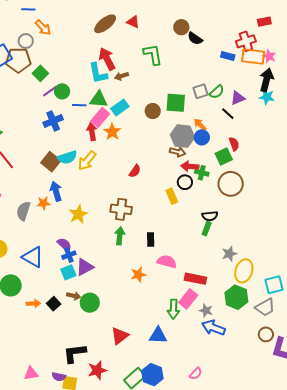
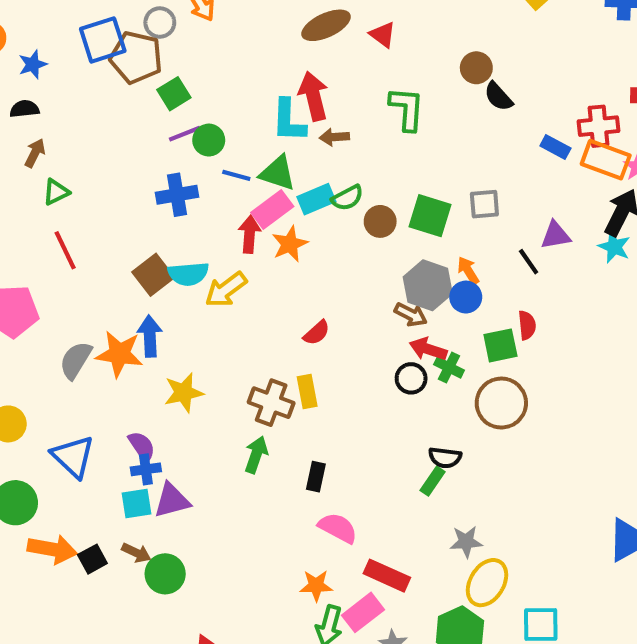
green semicircle: (217, 92) -> (347, 198), moved
yellow rectangle: (172, 196) -> (307, 392), moved
orange star: (43, 203) -> (119, 354), size x1.6
orange star: (138, 275) -> (316, 586), moved
orange arrow: (33, 303) -> (52, 549), size x1.6

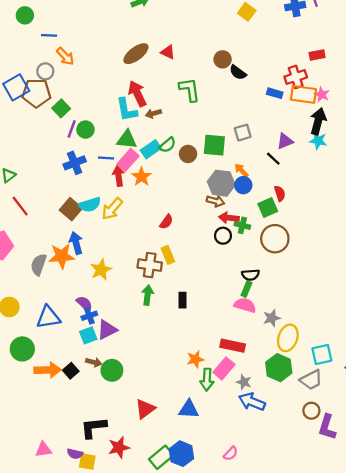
purple line: (185, 134) -> (72, 129), turned -36
blue line: (236, 175) -> (106, 158), moved
blue triangle: (73, 457) -> (48, 317), turned -40
pink semicircle: (338, 528) -> (245, 305), moved

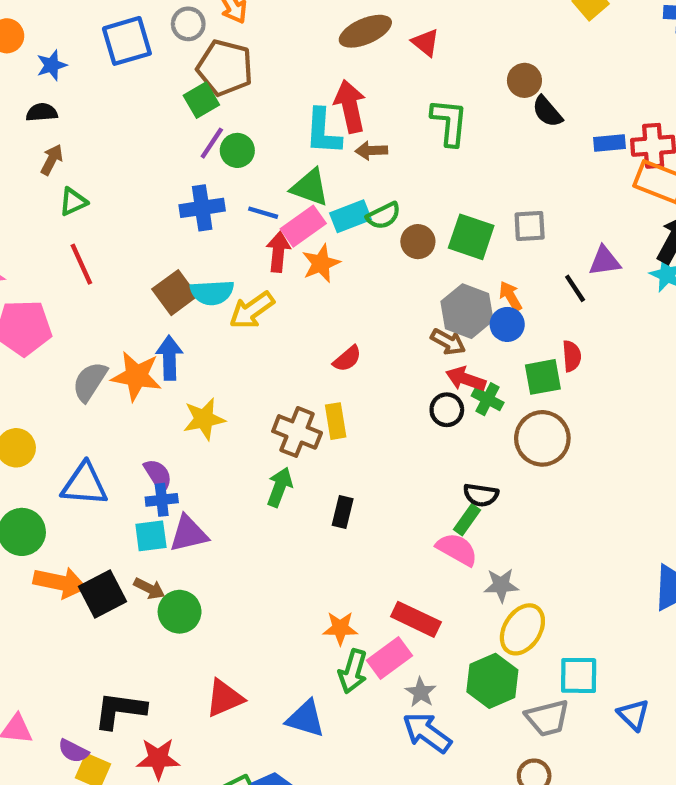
brown pentagon: (36, 93) -> (225, 68), moved
blue rectangle: (275, 93) -> (609, 143), moved, turned -35
black square: (71, 371) -> (102, 594), size x1.5

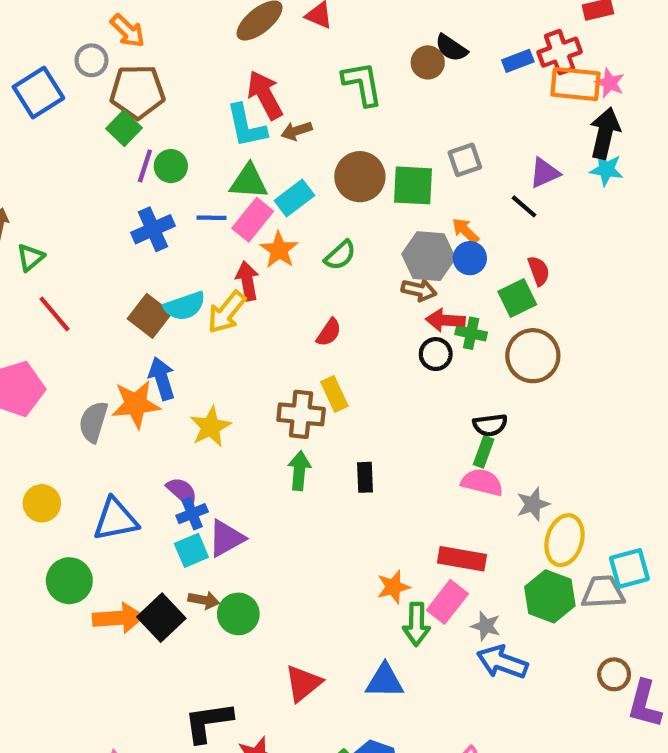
brown circle: (524, 80) -> (428, 62), moved
green semicircle: (384, 216) -> (340, 255), moved
brown circle: (418, 242) -> (360, 177), moved, size x1.5
red arrow: (278, 252) -> (247, 281), moved
gray trapezoid: (547, 718) -> (603, 592), moved, turned -153

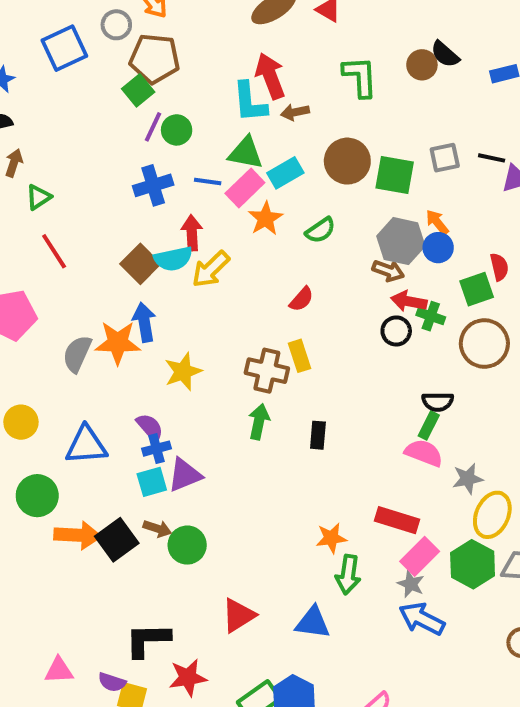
black line: (524, 206) -> (492, 158), moved, turned -36
red arrow: (247, 281) -> (192, 233), moved
pink rectangle: (447, 602) -> (420, 556), moved

